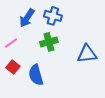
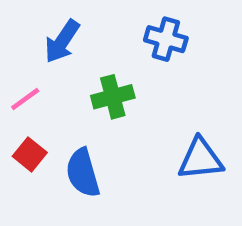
blue cross: (53, 16) -> (166, 39), moved
blue triangle: (87, 54) -> (200, 159), moved

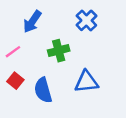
blue cross: (166, 39) -> (86, 20), turned 30
blue triangle: (200, 159) -> (86, 82), moved

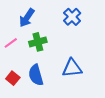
green cross: (59, 51) -> (38, 42), moved
red square: (15, 81) -> (13, 78), moved

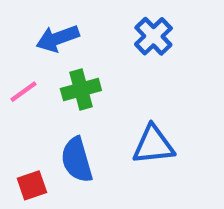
blue arrow: (27, 18) -> (58, 38), turned 36
red square: (13, 78) -> (32, 185), moved, turned 32

